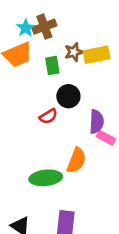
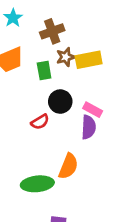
brown cross: (44, 27) -> (52, 31), moved
cyan star: (26, 28) -> (13, 18), moved
pink rectangle: (106, 138) -> (93, 110), moved

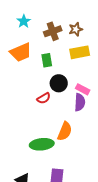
brown star: (66, 57) -> (76, 29), moved

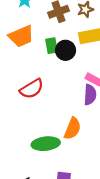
black circle: (59, 83) -> (66, 50), moved
red semicircle: (44, 98) -> (32, 89), moved, size x1.5

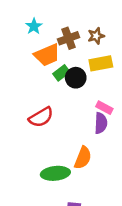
orange trapezoid: (21, 36) -> (47, 55), moved
green rectangle: (52, 46) -> (61, 73), turned 63

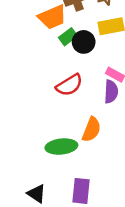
red semicircle: (41, 117) -> (69, 85), moved

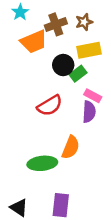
green rectangle: (68, 37) -> (78, 74), moved

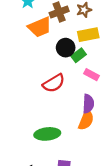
purple semicircle: (89, 112) -> (88, 104), moved
orange semicircle: (71, 147) -> (86, 120), moved

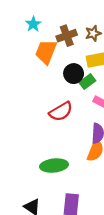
orange trapezoid: (40, 27) -> (46, 52), turned 135

